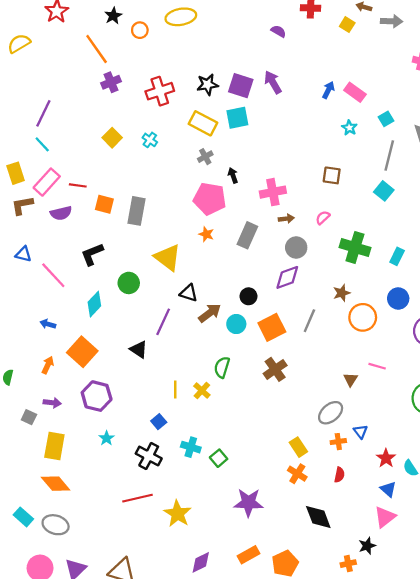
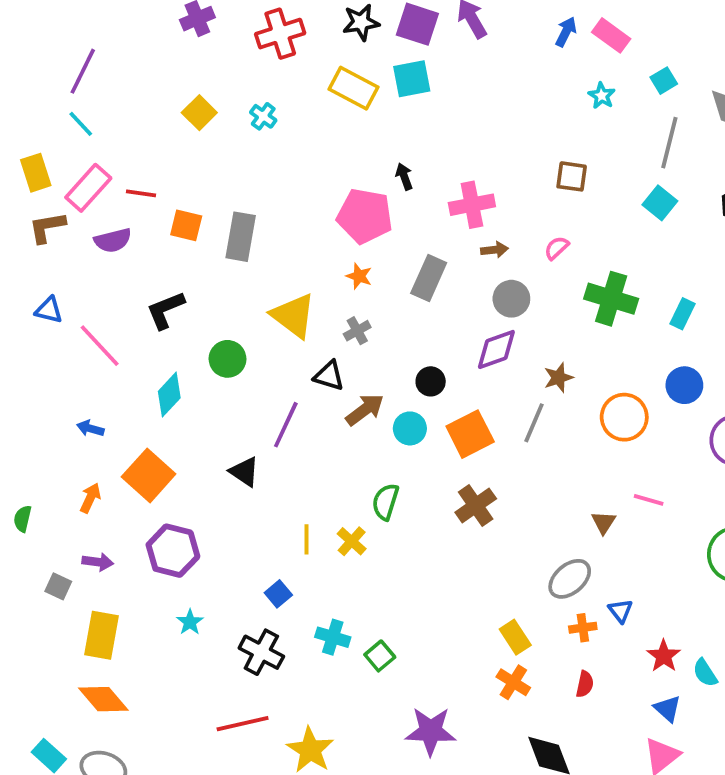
gray cross: (205, 157) -> (357, 331), moved
brown star: (342, 293) -> (558, 378), moved

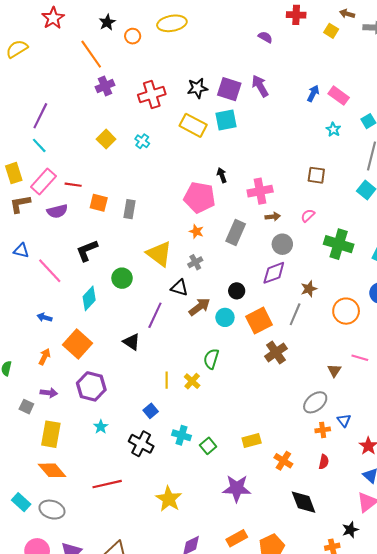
gray rectangle: (241, 237) -> (129, 209), size x0.7
brown cross: (476, 506) -> (276, 352), moved
yellow rectangle: (515, 637) -> (252, 441), moved, turned -72
red line: (243, 724) -> (107, 484), moved

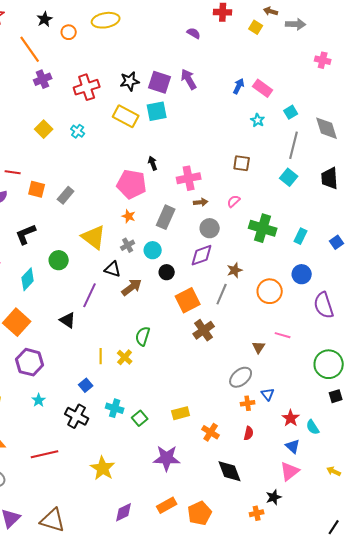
gray rectangle: (129, 209) -> (66, 195), turned 30
cyan circle: (225, 317) -> (153, 250), moved

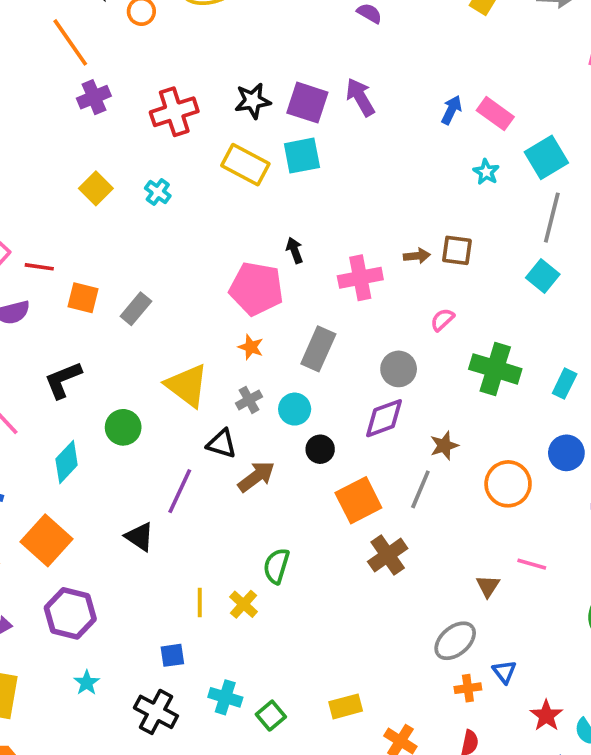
cyan square: (291, 112) -> (546, 157), size x1.6
brown arrow: (201, 202) -> (417, 256), moved
blue square: (86, 385) -> (172, 655), turned 32

